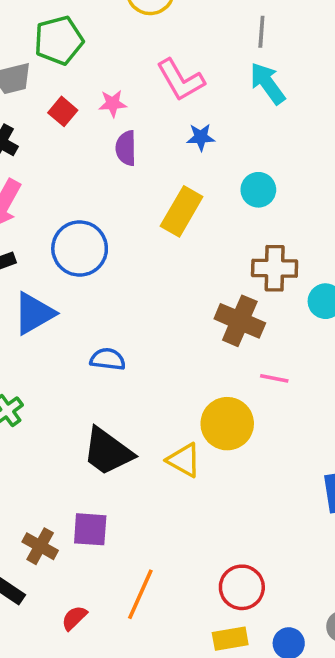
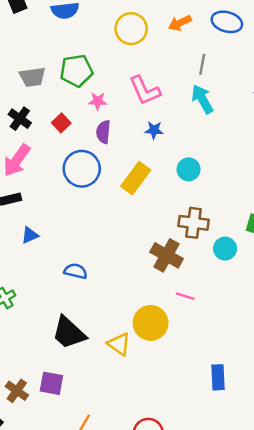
green pentagon: (59, 40) -> (76, 71), moved
red square: (63, 111) -> (61, 123), moved
blue circle: (80, 249) -> (82, 169), moved
blue triangle: (34, 313) -> (30, 235), size x0.6

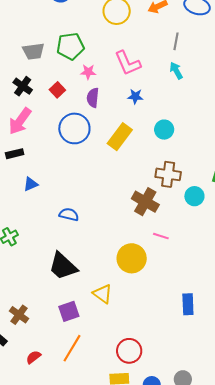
cyan arrow: (202, 99) -> (176, 71), size x0.7
yellow triangle: (119, 344) -> (103, 294), moved
purple square: (51, 383) -> (69, 311), moved, turned -30

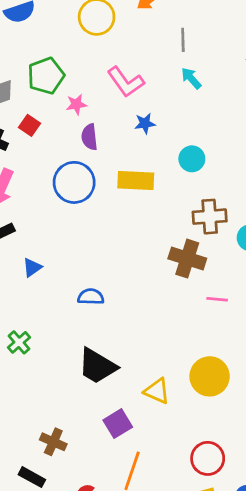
red square: (57, 90) -> (30, 125), moved
yellow rectangle: (120, 137) -> (136, 180), turned 68
yellow circle: (132, 258) -> (210, 376), moved

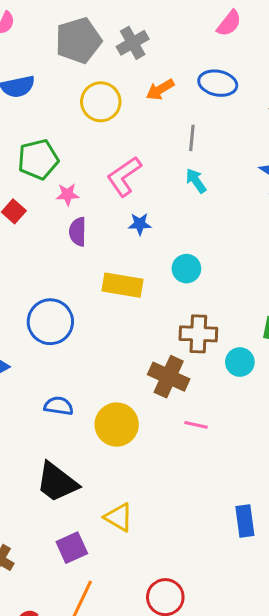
pink L-shape: (126, 82) -> (124, 176), turned 84
blue circle: (74, 182) -> (50, 322), moved
yellow circle: (210, 376) -> (117, 425), moved

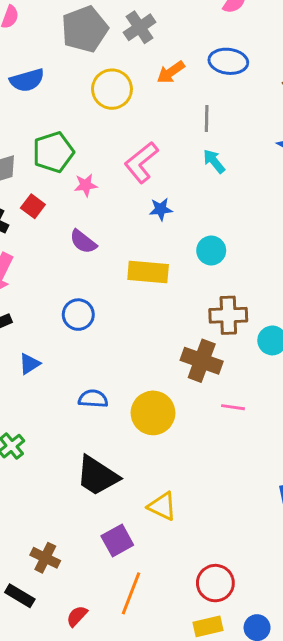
purple semicircle: (78, 232) -> (83, 242), moved, turned -48
blue circle: (50, 322) -> (78, 315), size x0.7

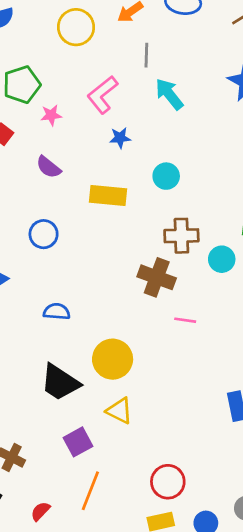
gray line: (207, 118) -> (146, 55), moved
cyan arrow: (214, 161) -> (169, 94), size x1.4
yellow circle: (153, 413) -> (113, 359), moved

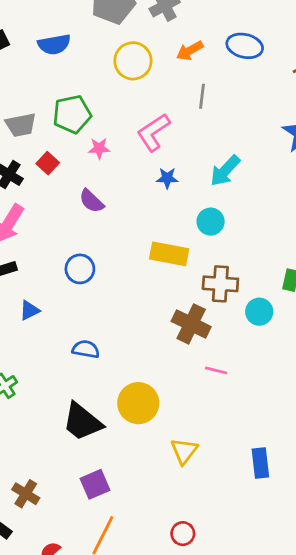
cyan arrow: (169, 94) -> (225, 171), moved, turned -104
yellow rectangle: (108, 195) -> (169, 254), moved
yellow triangle: (119, 411) -> (184, 451), moved, turned 36
red circle: (168, 482) -> (183, 534), size x0.7

